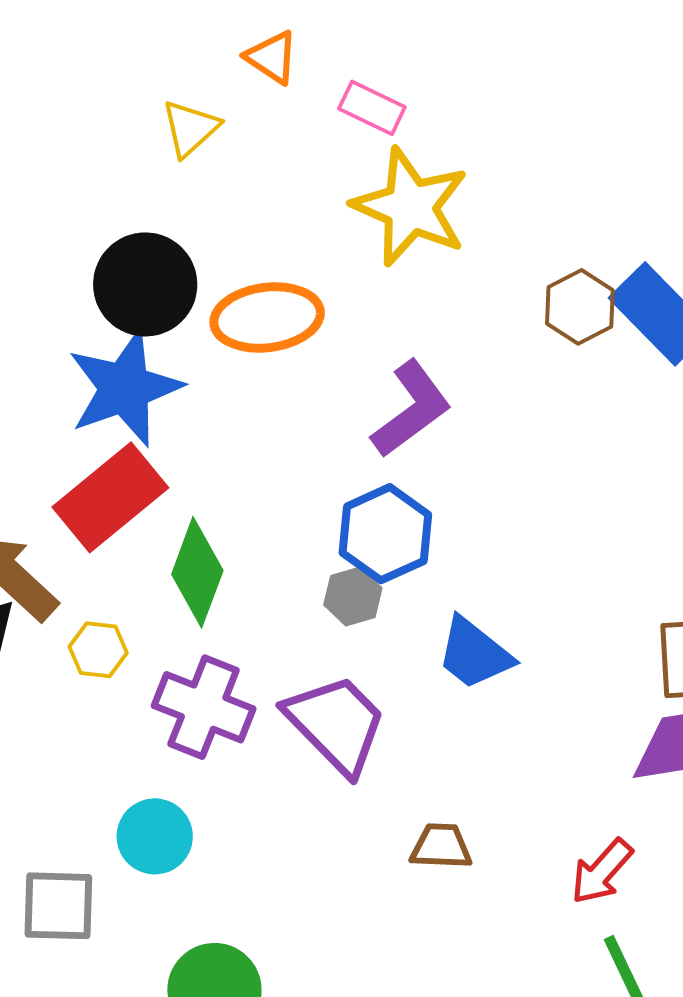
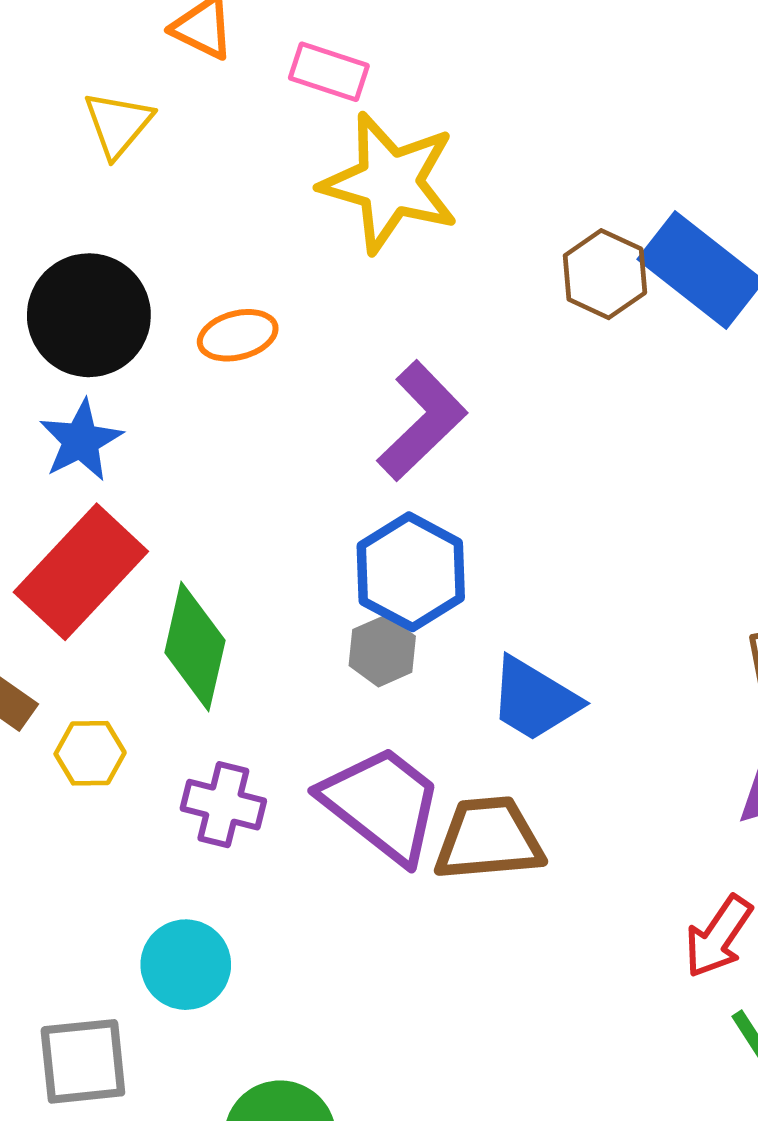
orange ellipse: (267, 317) -> (238, 335), size x0.6
blue star: (125, 388) -> (81, 440), size x0.6
purple cross: (204, 707) -> (223, 805), size x0.7
brown trapezoid: (441, 846) -> (489, 839), moved, size x1.5

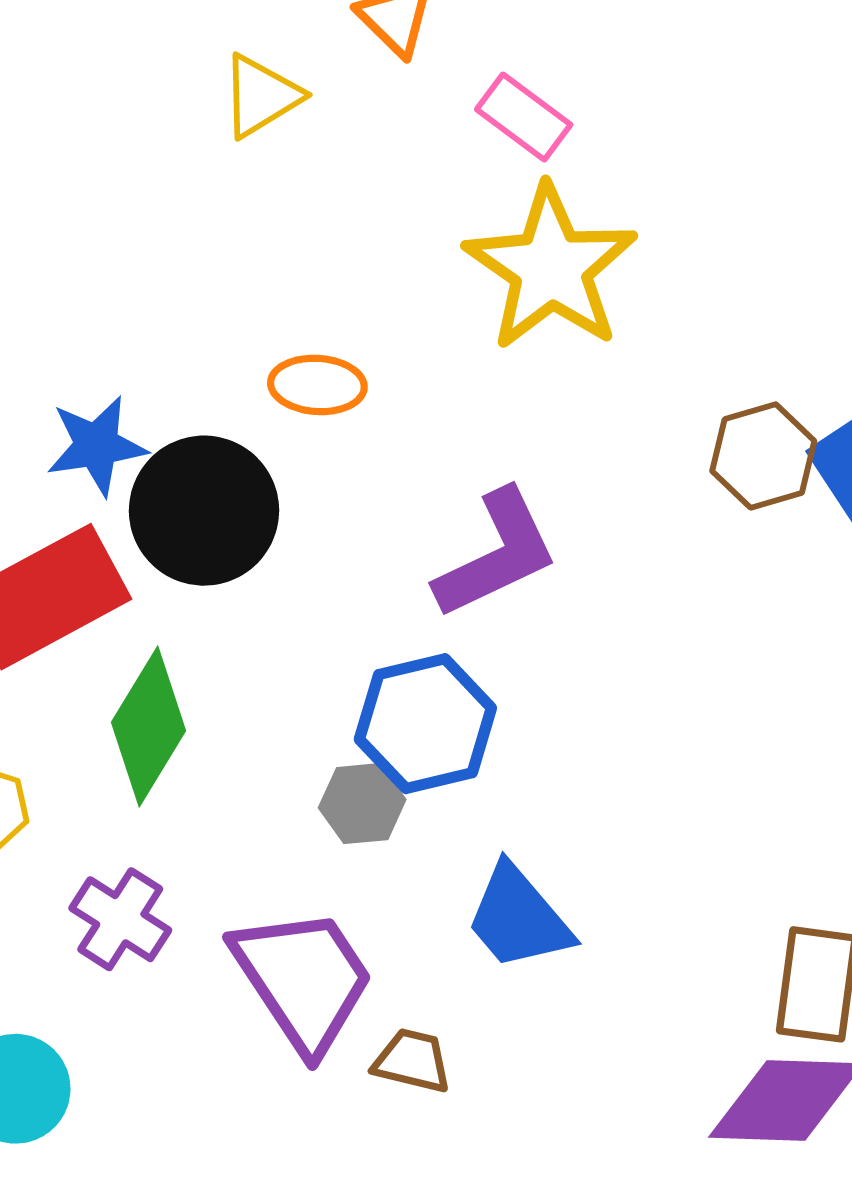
black circle: (89, 315) -> (204, 511), moved
brown trapezoid: (489, 839) -> (412, 1061), size x0.6

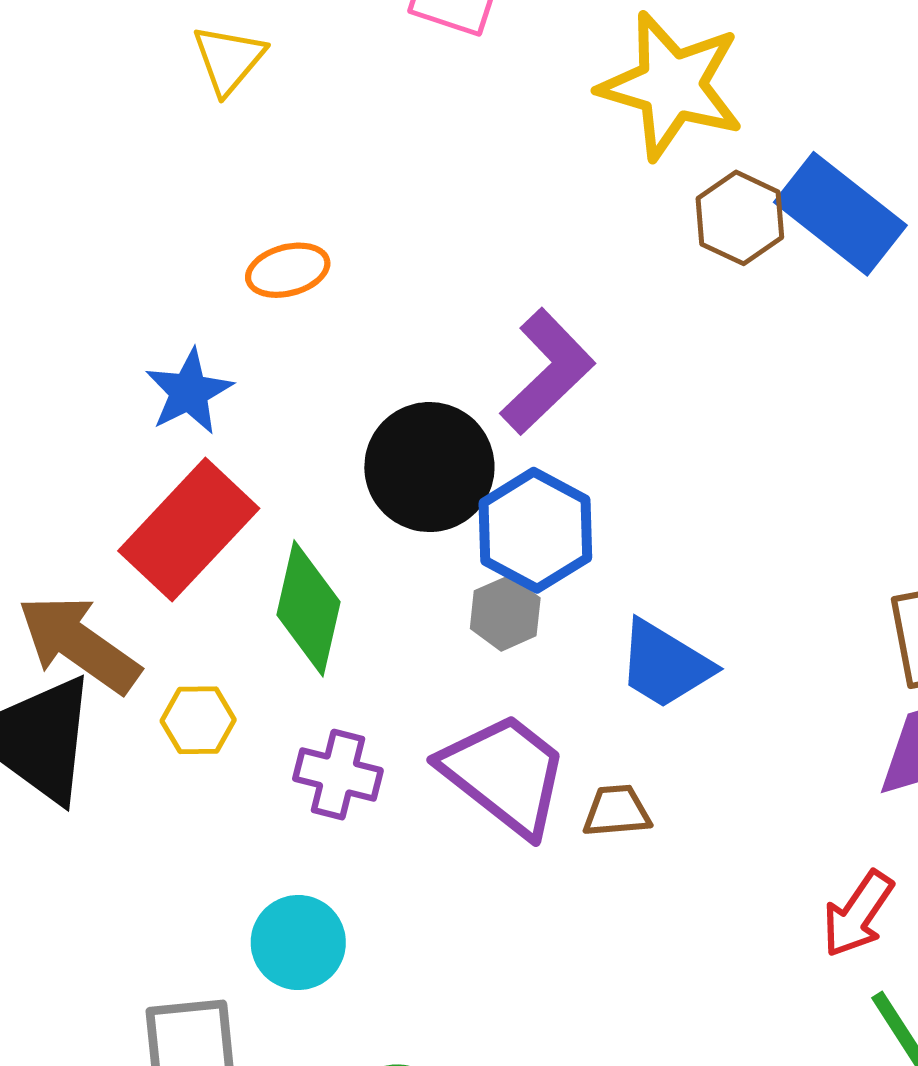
yellow star: (551, 268) -> (671, 86), moved
orange ellipse: (317, 385) -> (288, 270), moved
black circle: (204, 511) -> (429, 467), moved

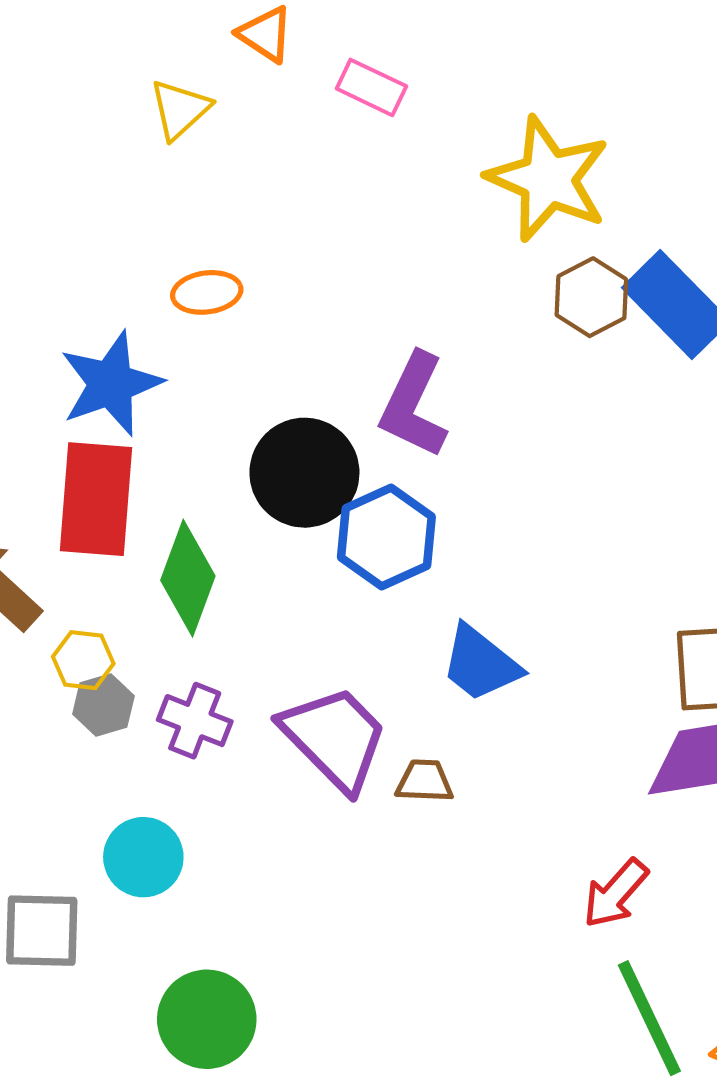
purple L-shape: (547, 372) -> (414, 405), turned 152
blue star: (189, 392) -> (111, 384), size x1.4
red rectangle: (189, 530) -> (96, 499), turned -46
gray hexagon: (505, 613) -> (103, 705), moved

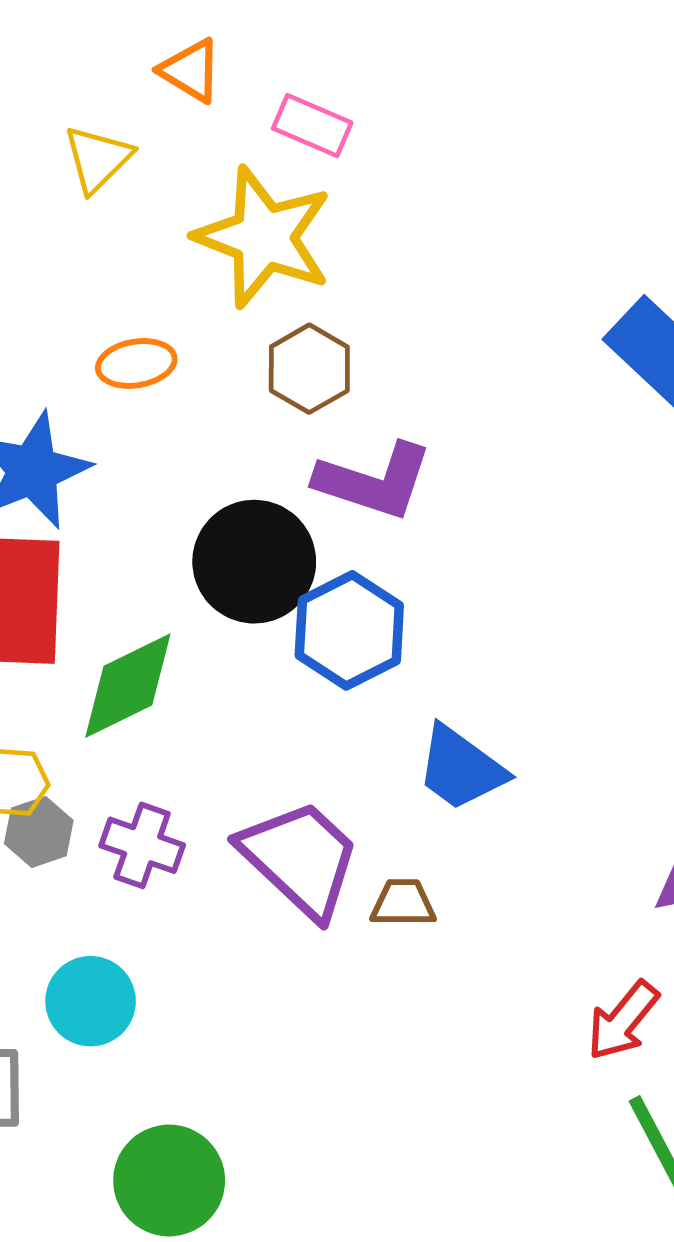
yellow star: (548, 179) -> (264, 237), moved
brown hexagon: (591, 297) -> (309, 369), moved
purple L-shape: (414, 405) -> (374, 481), turned -95
green diamond: (188, 578) -> (128, 686), turned 46

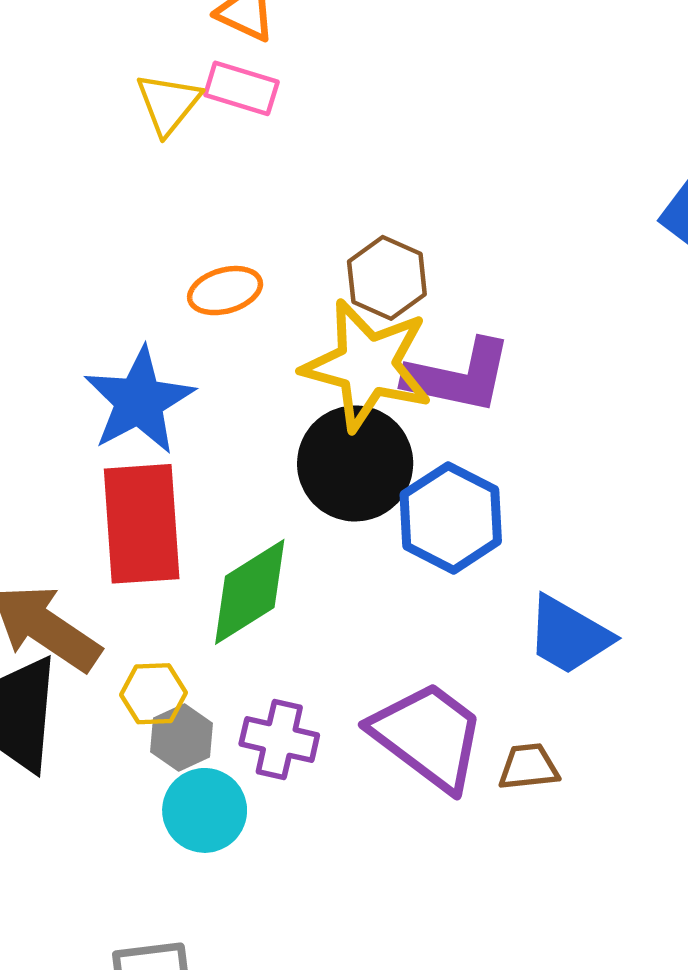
pink rectangle: (312, 126) -> (241, 88), moved
yellow star: (264, 237) -> (367, 365), moved
cyan circle: (91, 1001) -> (205, 810), moved

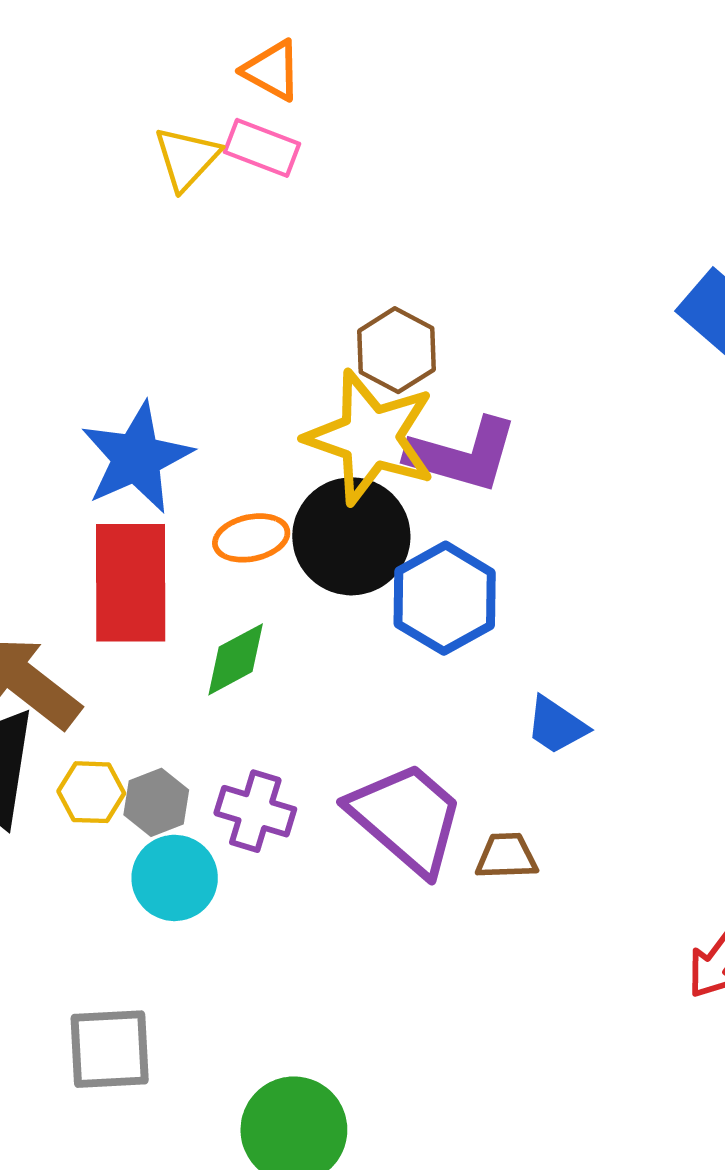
orange ellipse: (225, 291) -> (251, 538), moved
green diamond: (250, 592) -> (236, 659), size x0.7
blue trapezoid: (569, 635) -> (556, 725), size x0.7
yellow hexagon: (153, 694) -> (91, 792), moved

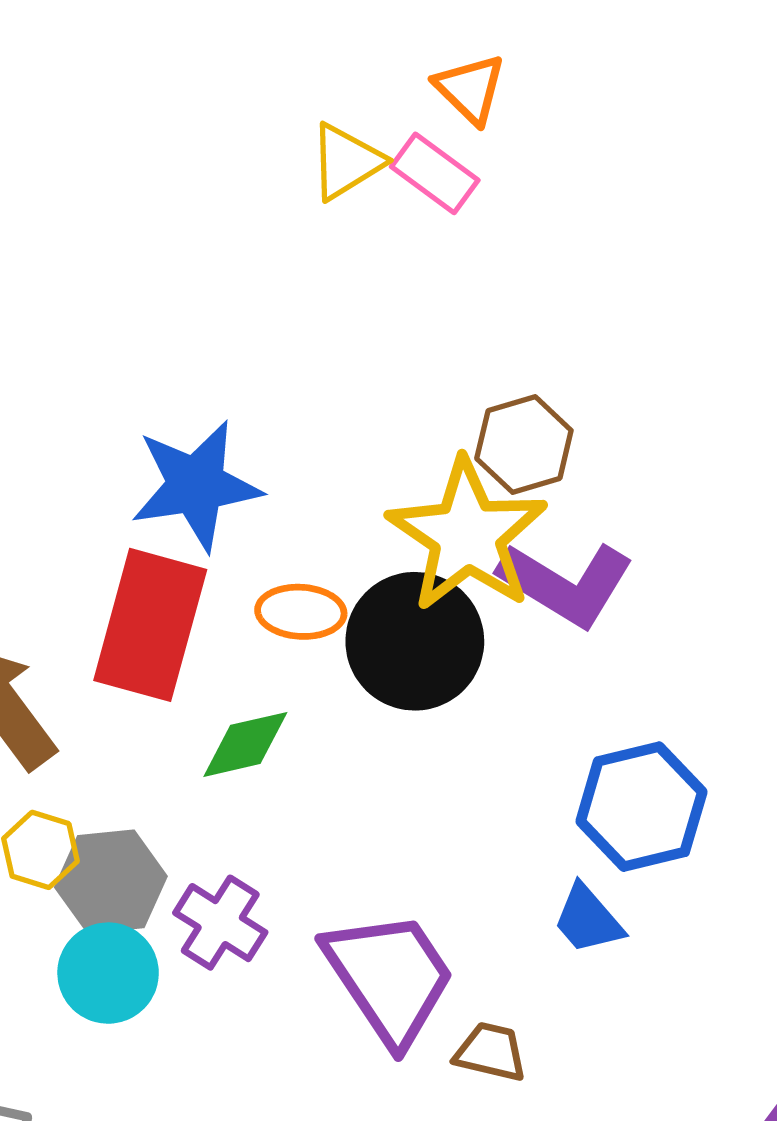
blue hexagon: (445, 598) -> (641, 807), moved
gray hexagon: (156, 802) -> (111, 882), size x1.4

